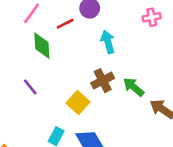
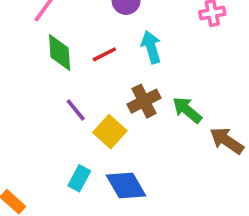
red line: (65, 24) -> (104, 54), moved
purple line: (30, 87) -> (76, 110), moved

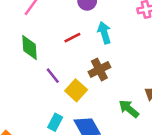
green diamond: (60, 53) -> (29, 47), moved
green arrow: (187, 110) -> (129, 109), moved

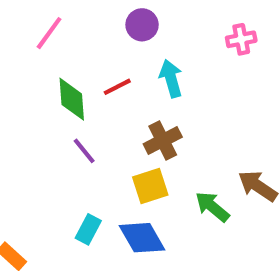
green diamond: (29, 47) -> (72, 99), moved
yellow square: (76, 90) -> (150, 186), moved, turned 30

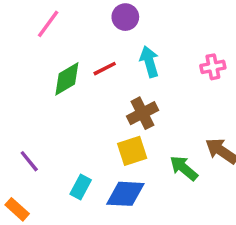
pink cross: (241, 39) -> (213, 67), moved
green diamond: (72, 99) -> (67, 79), turned 63
purple line: (84, 151) -> (29, 161), moved
blue diamond: (142, 238) -> (125, 194), turned -57

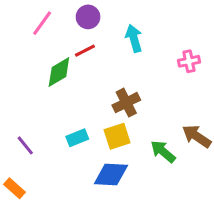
purple circle: (125, 17) -> (88, 17), moved
cyan arrow: (149, 62) -> (134, 38), moved
red line: (105, 69) -> (85, 51), moved
cyan rectangle: (81, 187) -> (77, 138), moved, turned 40

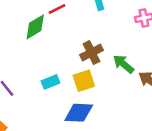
green arrow: (163, 152) -> (124, 64), moved

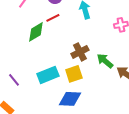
cyan rectangle: (51, 82) -> (48, 75), size x1.5

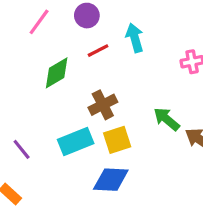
red line: (53, 18) -> (98, 51), moved
brown cross: (80, 52) -> (103, 105), moved

